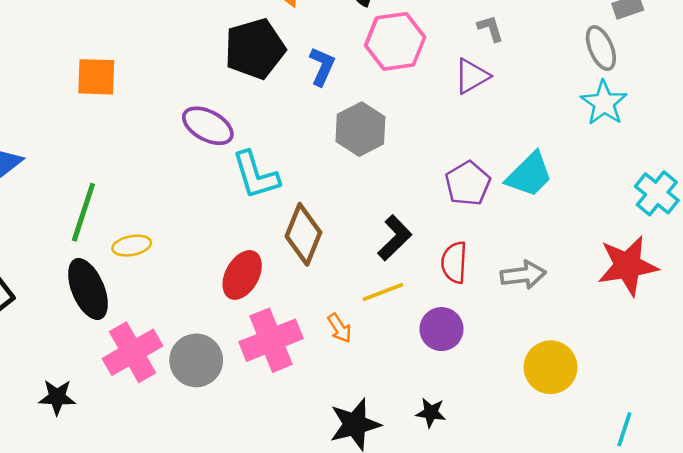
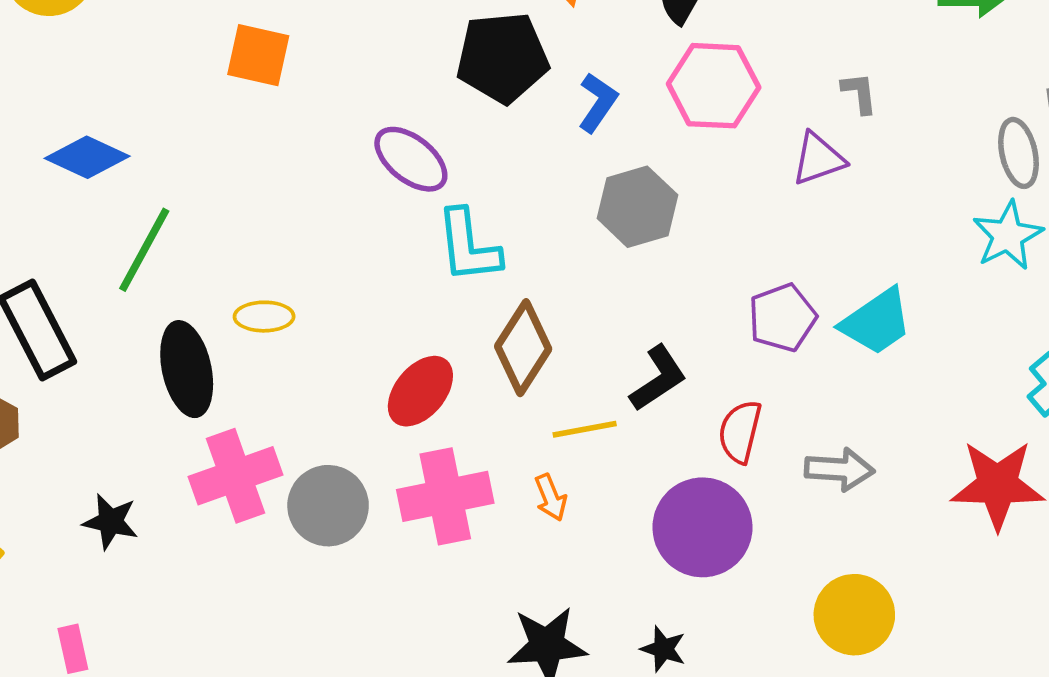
green line: (83, 212) -> (144, 250), moved
yellow line: (383, 292) -> (585, 429), moved
purple circle: (441, 329) -> (702, 527), size x1.5

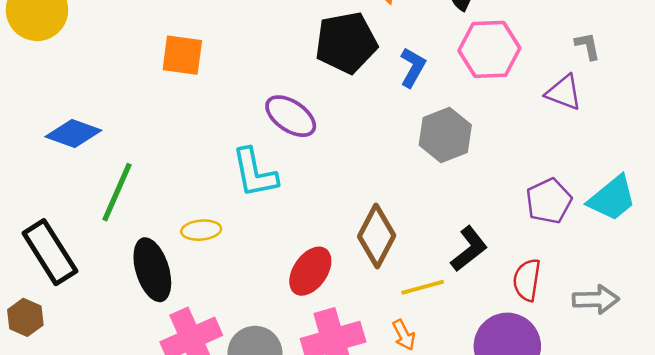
purple triangle: (818, 159) -> (564, 93), turned 45
cyan L-shape: (468, 246) -> (255, 173), moved

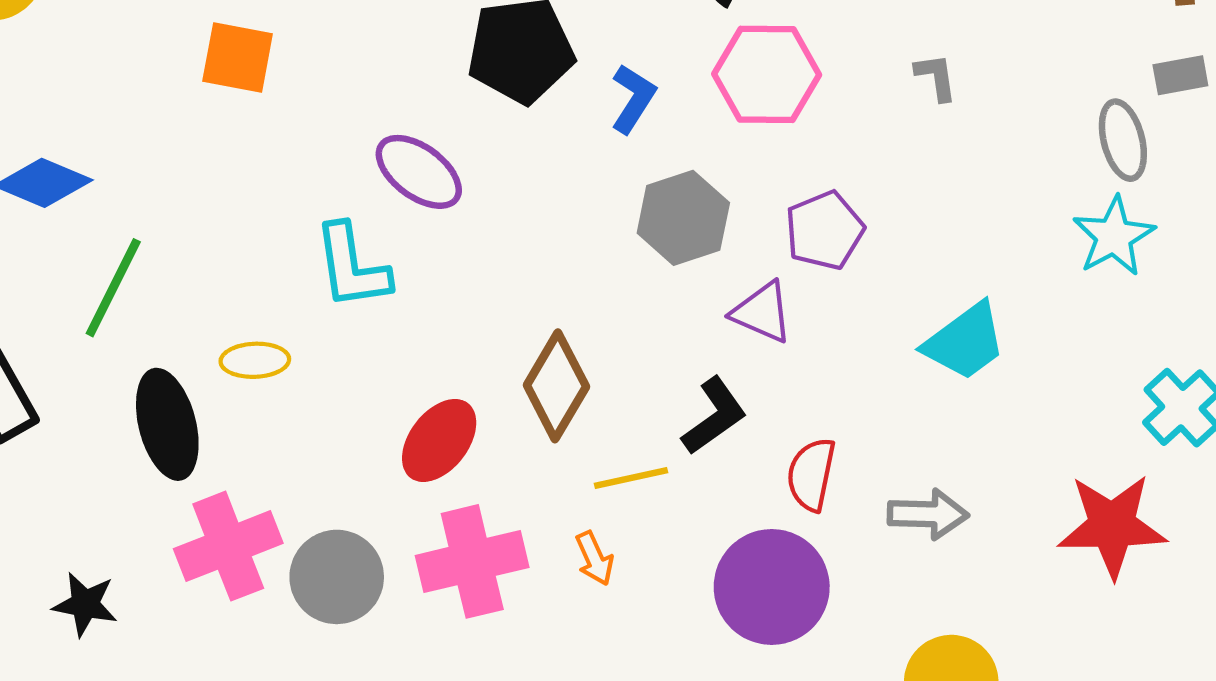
purple triangle: (564, 93) -> (762, 312), moved
purple pentagon: (549, 201) -> (824, 230), moved

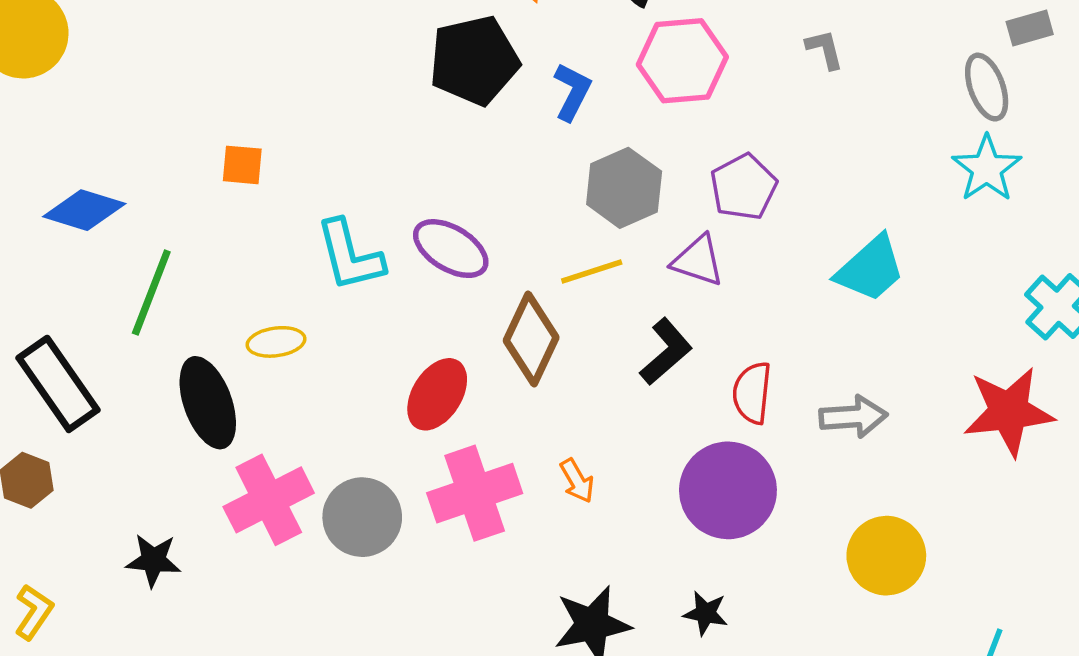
orange square: (238, 57) -> (242, 165), moved, size x0.7
purple ellipse: (419, 172) -> (451, 249), moved
yellow line: (631, 478) -> (592, 272), moved

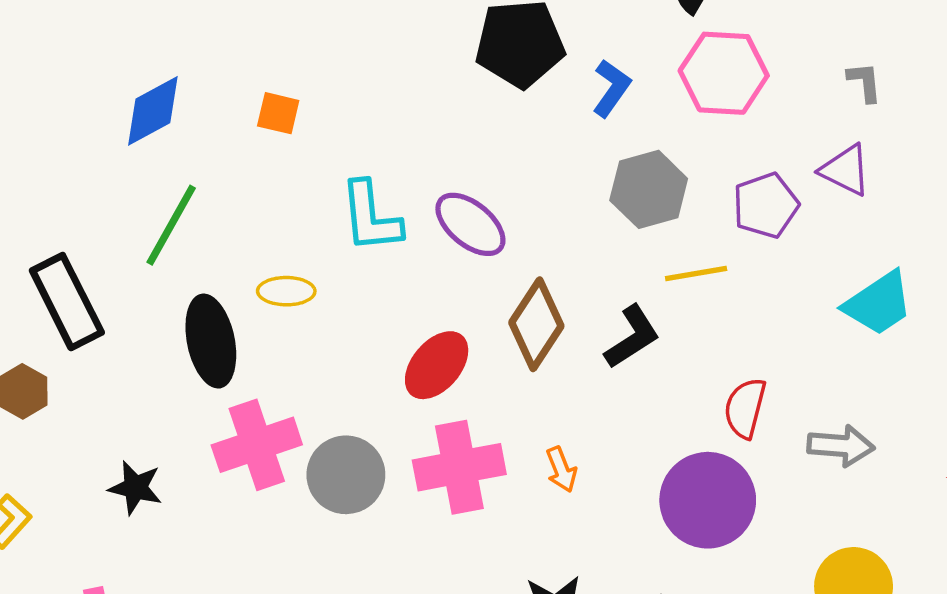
blue diamond: (84, 210) -> (153, 111), moved, turned -54
purple triangle: (698, 261) -> (845, 170), moved
yellow line: (592, 272) -> (696, 274), moved
black L-shape: (666, 352) -> (632, 337), moved

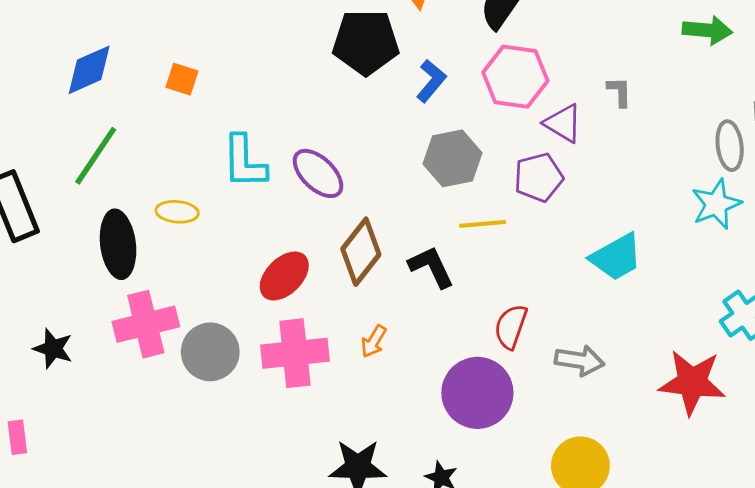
purple triangle: (845, 170) -> (563, 123), moved
black L-shape: (632, 337) -> (431, 267), turned -87
orange arrow: (561, 469) -> (374, 341), moved, turned 48

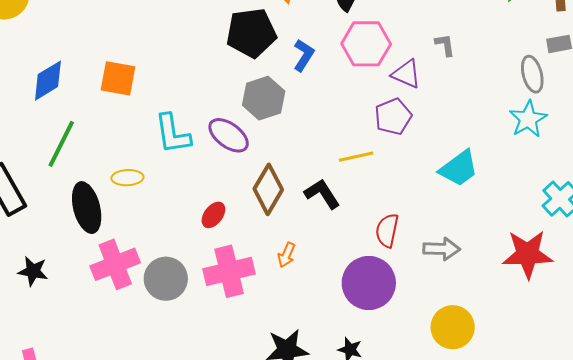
orange square: (182, 79) -> (118, 78), size x1.5
gray hexagon: (453, 158) -> (264, 98), moved
red ellipse: (284, 276) -> (213, 215), size x0.7
black star: (53, 349) -> (33, 271), moved

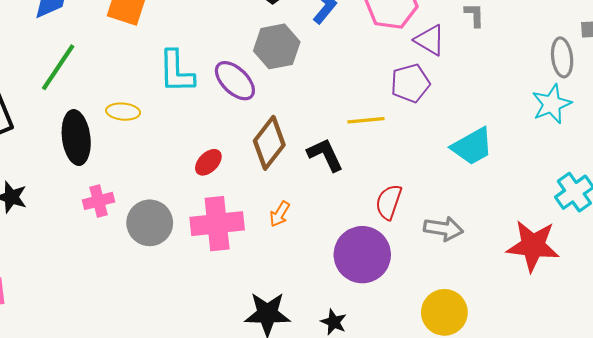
pink cross: (115, 264) -> (98, 201), size x0.6

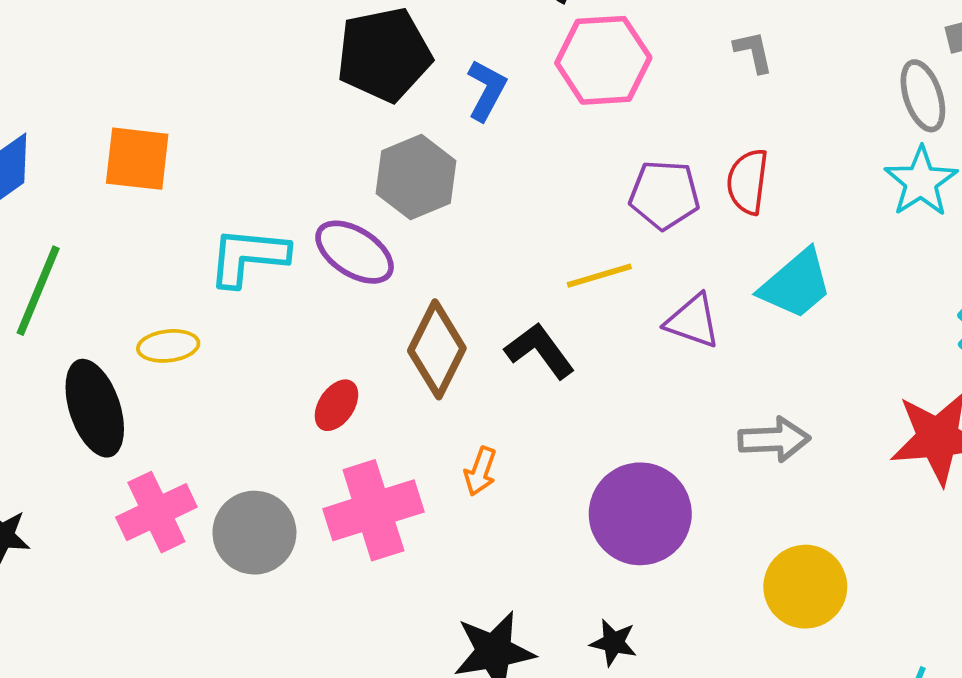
purple triangle: (430, 40) -> (693, 321), moved
cyan L-shape: (176, 72) -> (248, 257), turned 108
purple pentagon: (410, 83) -> (664, 195), turned 30
pink cross: (98, 201) -> (156, 512), size x1.4
red semicircle: (389, 202) -> (748, 182), moved

